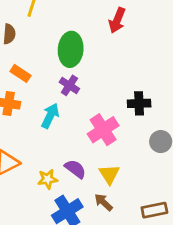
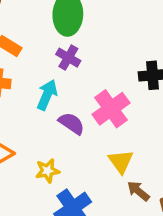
purple semicircle: (75, 169) -> (72, 123), moved
brown arrow: (103, 202) -> (138, 191), moved

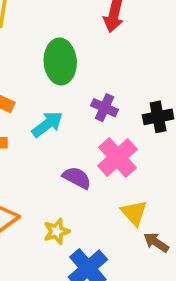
purple cross: (68, 58) -> (105, 108), moved
cyan arrow: (47, 95) -> (47, 124), moved, turned 36

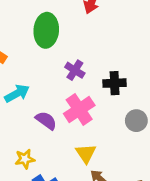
cyan arrow: (47, 124) -> (17, 93), moved

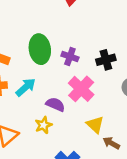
green ellipse: (46, 30) -> (40, 49), moved
yellow star: (25, 159) -> (43, 125), moved

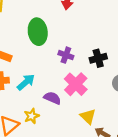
green ellipse: (40, 49) -> (38, 32), moved
yellow star: (43, 125) -> (32, 116), moved

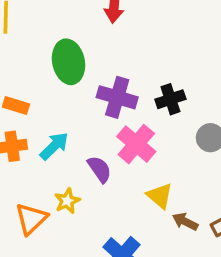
purple cross: (66, 55) -> (117, 97), size x1.5
purple semicircle: (52, 98) -> (99, 169), turned 35

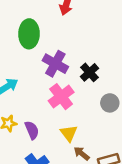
black cross: (170, 99) -> (89, 72), turned -36
purple semicircle: (99, 169) -> (32, 130), moved

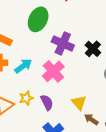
green ellipse: (29, 34) -> (38, 19), turned 30
pink cross: (61, 97) -> (53, 71), moved

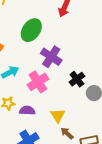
black cross: (93, 49) -> (77, 79), moved
purple semicircle: (47, 102) -> (27, 111), turned -70

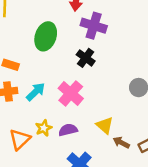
purple cross: (51, 57) -> (94, 26), moved
black cross: (77, 79) -> (86, 58), moved

